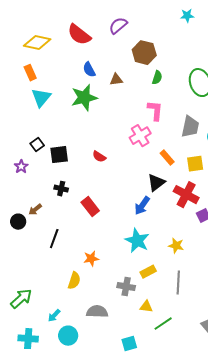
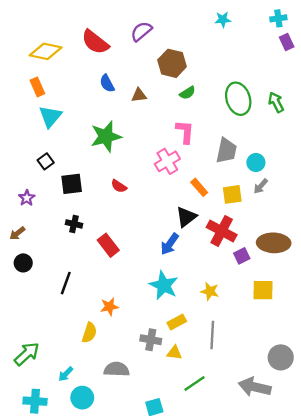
green semicircle: (157, 78) -> (187, 93), turned 40
green star: (84, 98) -> (106, 137), moved
black square: (37, 145) -> (46, 161), moved
brown arrow: (35, 210) -> (17, 233), moved
yellow triangle: (146, 307) -> (174, 353), moved

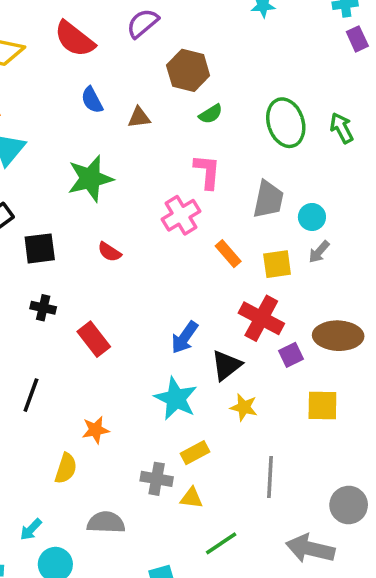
black triangle: (186, 217) -> (226, 365), moved
gray line: (212, 335) -> (270, 477), moved

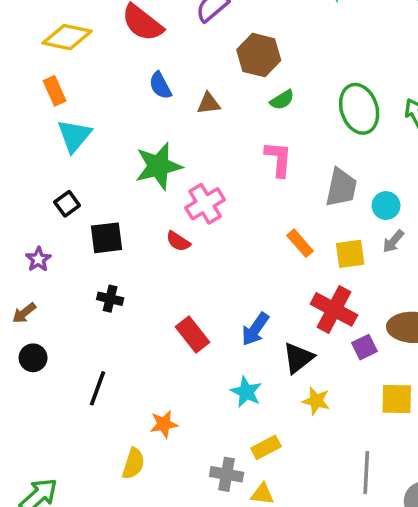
pink cross: (181, 215) -> (205, 204), moved
red rectangle: (94, 339) -> (192, 335), moved
cyan star: (176, 399) -> (246, 392), size x0.7
gray line: (270, 477) -> (366, 472), moved

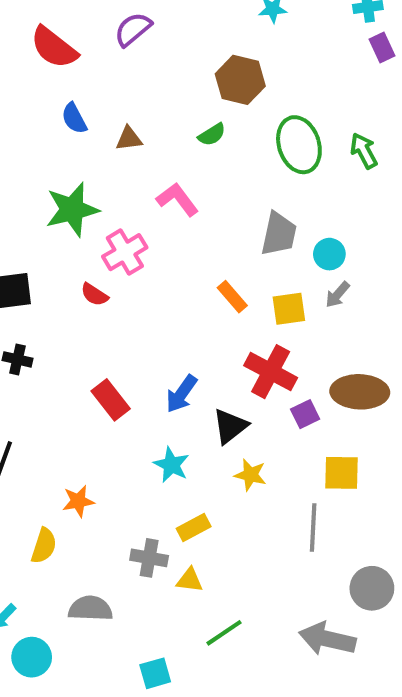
brown hexagon: (259, 55) -> (240, 80), moved
pink L-shape: (278, 159) -> (177, 199), moved, turned -42
gray line: (366, 472) -> (313, 528), moved

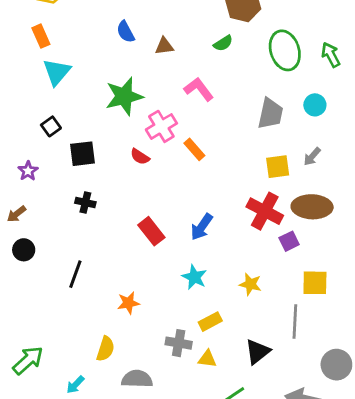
cyan circle: (329, 254) -> (315, 105), moved
orange rectangle: (232, 297) -> (194, 149), moved
brown ellipse: (360, 392) -> (312, 207), moved
black triangle: (230, 426) -> (258, 352), moved
yellow semicircle: (44, 546) -> (105, 349), moved

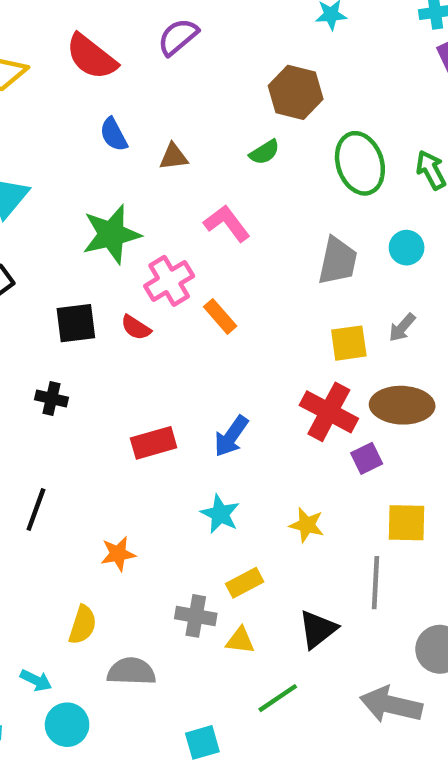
black square: (83, 154) -> (76, 323), moved
red rectangle: (151, 231) -> (154, 443), turned -68
cyan arrow: (75, 385) -> (36, 680), turned -108

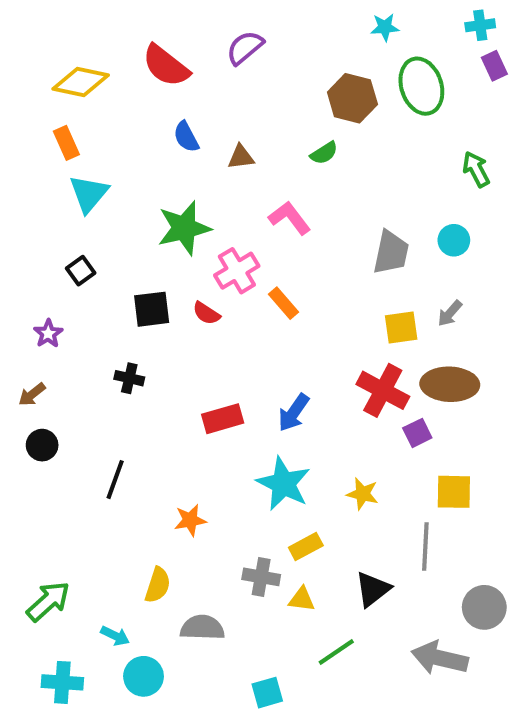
green ellipse: (360, 163) -> (421, 86), moved
cyan star: (220, 514) -> (283, 484), size x1.5

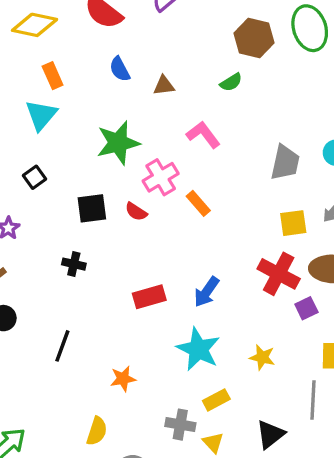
orange rectangle: (66, 143) -> (53, 76), moved
yellow triangle: (302, 599) -> (213, 443), turned 40

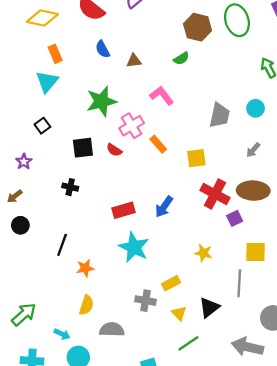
yellow square: (293, 223) -> (196, 158), moved
cyan star: (198, 349) -> (134, 247), moved
orange star: (123, 379) -> (85, 268), moved
yellow triangle: (213, 443) -> (179, 313), moved

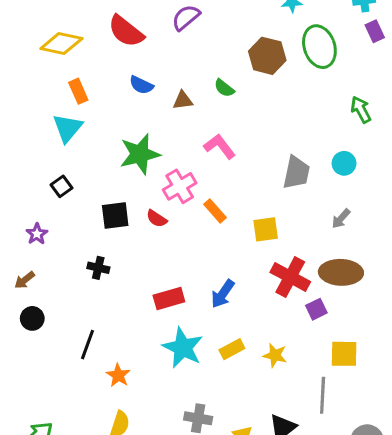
blue semicircle: (103, 49) -> (141, 85), turned -36
green semicircle: (181, 58) -> (224, 88), moved, turned 70
orange star: (85, 268) -> (118, 375), turned -30
yellow rectangle: (171, 283) -> (232, 349), moved

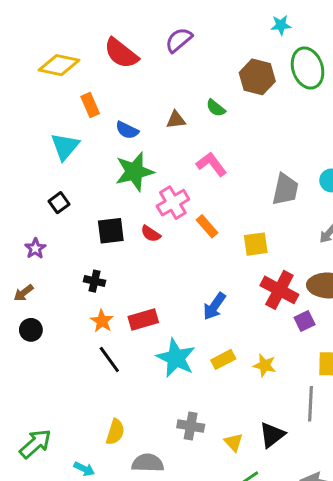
blue semicircle: (141, 85) -> (127, 130), moved
orange rectangle: (78, 91) -> (90, 105), moved
red rectangle: (169, 298) -> (143, 320), moved
black line: (88, 345) -> (109, 359), moved, turned -56
orange star: (118, 375) -> (102, 321), moved

